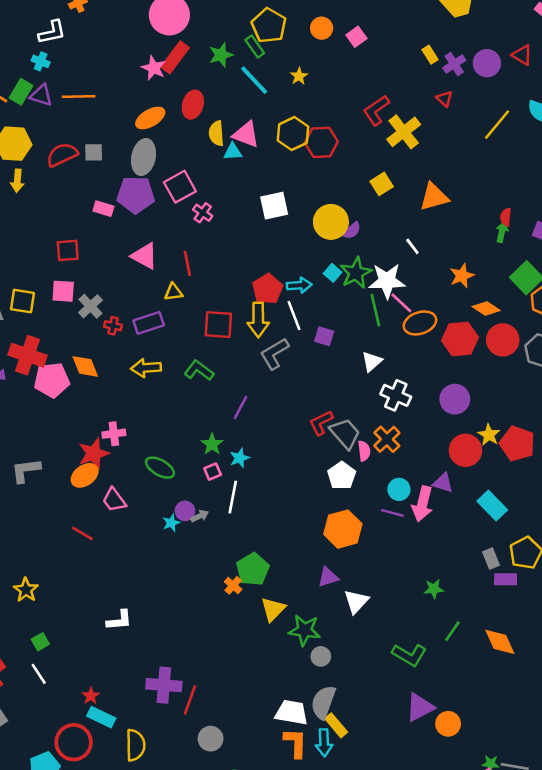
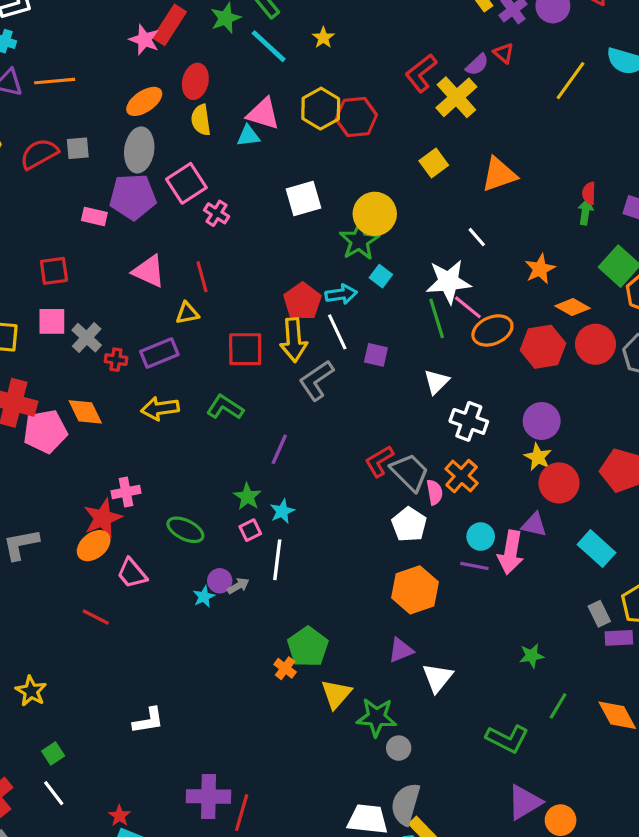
yellow semicircle: (216, 133) -> (201, 120), moved
purple semicircle: (352, 231) -> (477, 65), moved
green star: (356, 273) -> (359, 241), moved
yellow star: (489, 435) -> (538, 457), moved

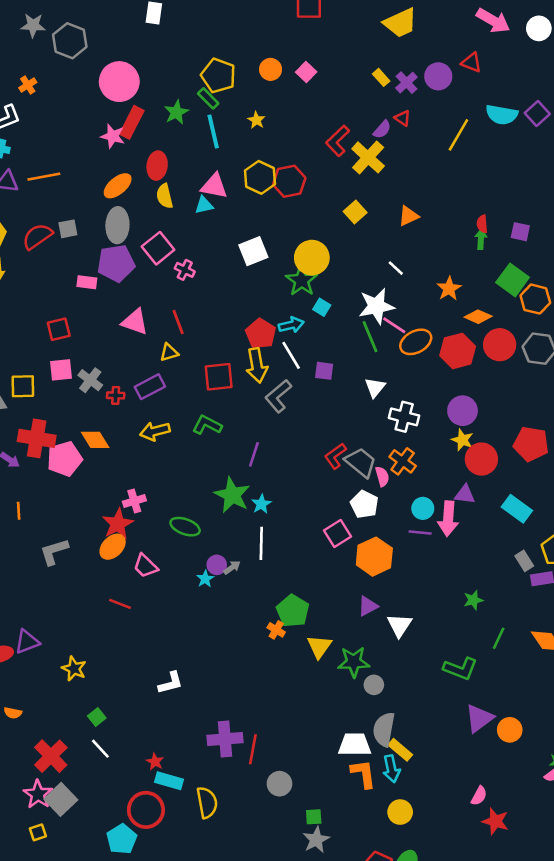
cyan line: (269, 46) -> (213, 131), turned 40
orange triangle: (499, 174) -> (409, 216), size x0.7
green star: (247, 497) -> (232, 495), size x1.6
pink square: (250, 530) -> (338, 534), moved, size x1.5

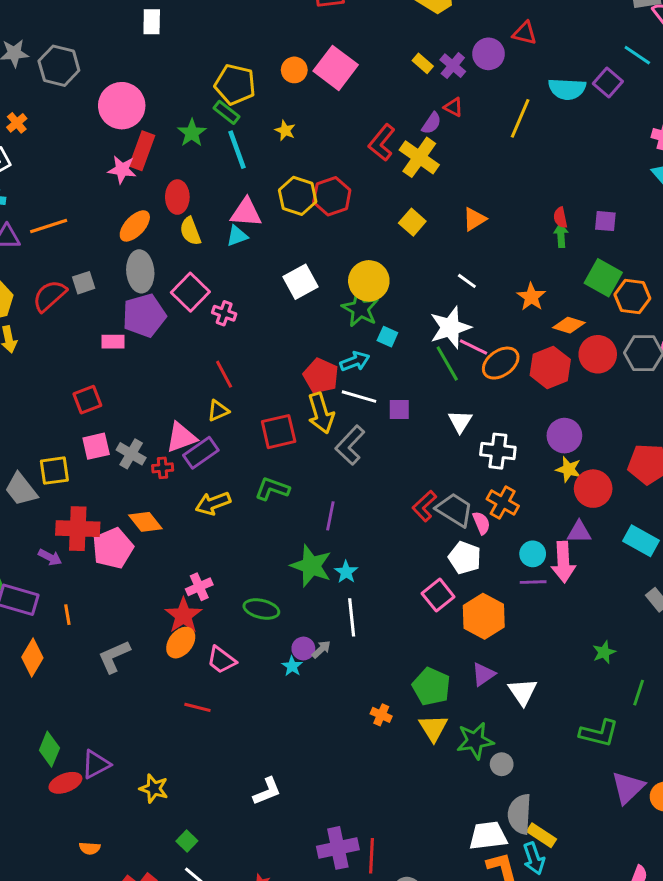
pink square: (306, 72) -> (336, 68), size x1.8
pink triangle: (135, 322) -> (181, 437), moved, turned -32
white line: (291, 355) -> (359, 397), turned -36
green pentagon: (293, 611) -> (431, 687), moved

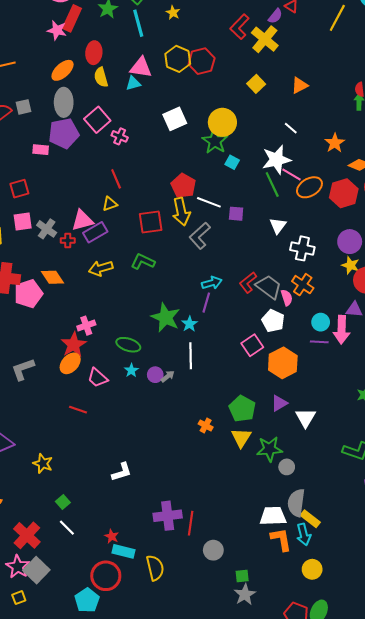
cyan arrow: (355, 361) -> (212, 283), moved
purple line: (330, 516) -> (206, 303), moved
cyan star: (292, 666) -> (131, 370), moved

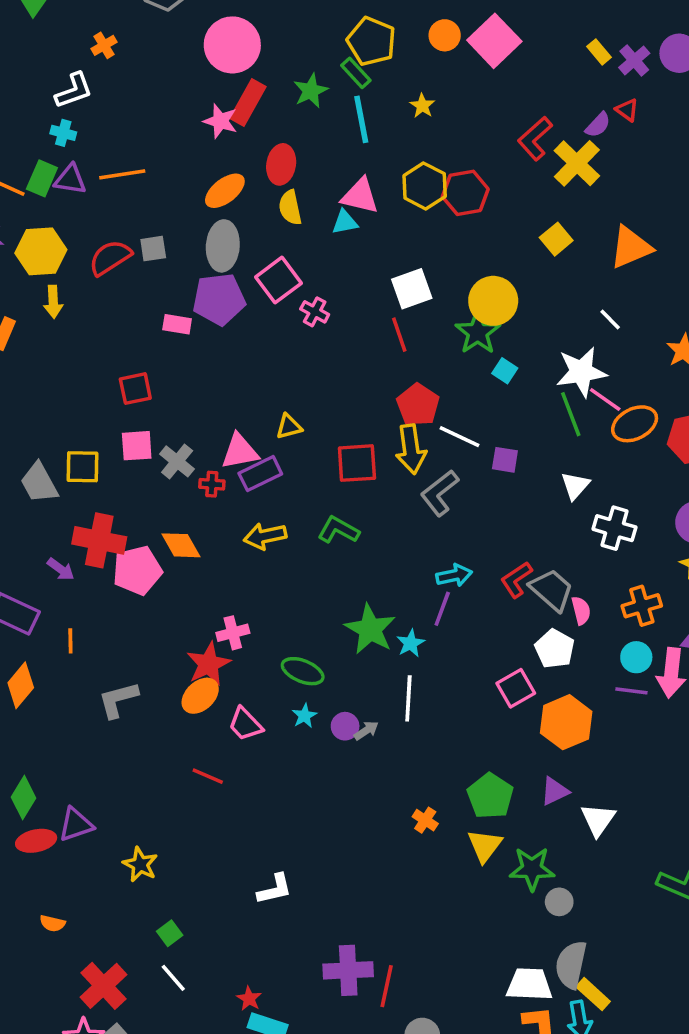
orange triangle: (300, 85) -> (631, 247), size x1.5
red line: (116, 179) -> (399, 335), moved
orange cross: (303, 285) -> (642, 606), moved, turned 35

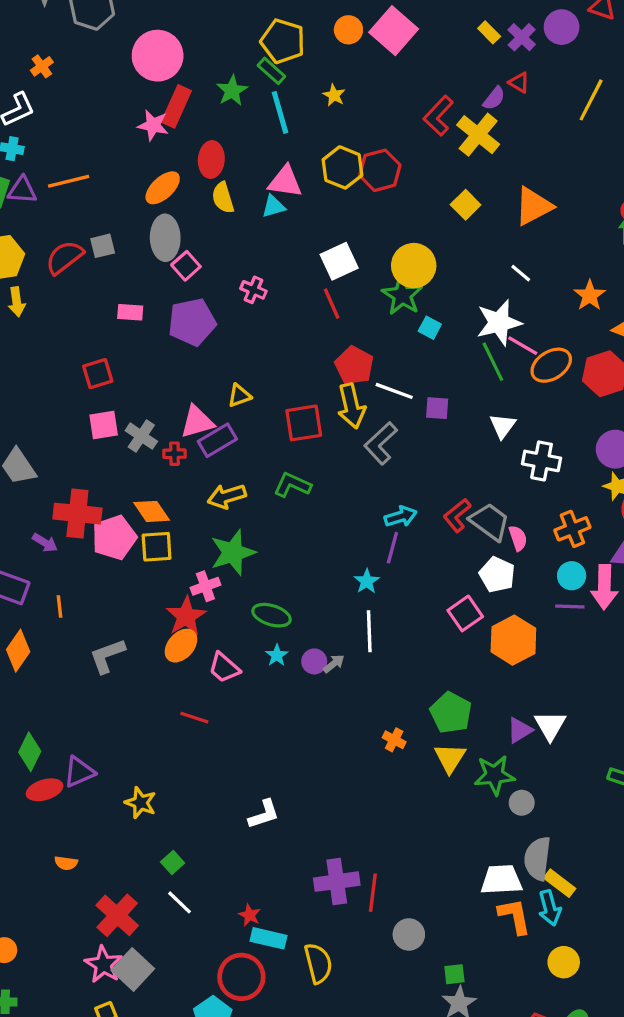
pink square: (278, 280) -> (186, 266), moved, size x0.7
purple pentagon: (219, 299) -> (192, 322), moved
yellow square: (82, 467) -> (157, 547), moved
green star: (370, 629) -> (233, 553), moved, turned 30
purple triangle: (555, 791) -> (520, 730), moved

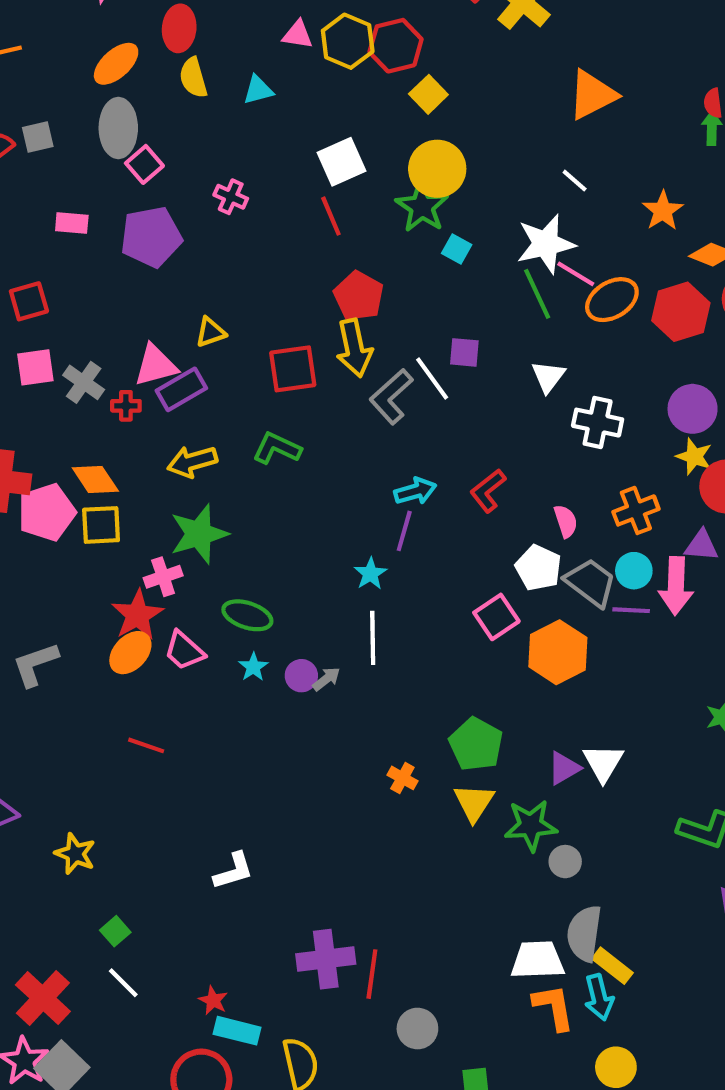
pink triangle: (285, 182) -> (298, 35), moved, size x0.7
yellow square: (466, 205) -> (428, 94), moved
white line: (394, 391) -> (432, 379), moved, turned 33
gray trapezoid: (490, 522) -> (591, 583), moved
pink trapezoid: (224, 668) -> (184, 651), moved

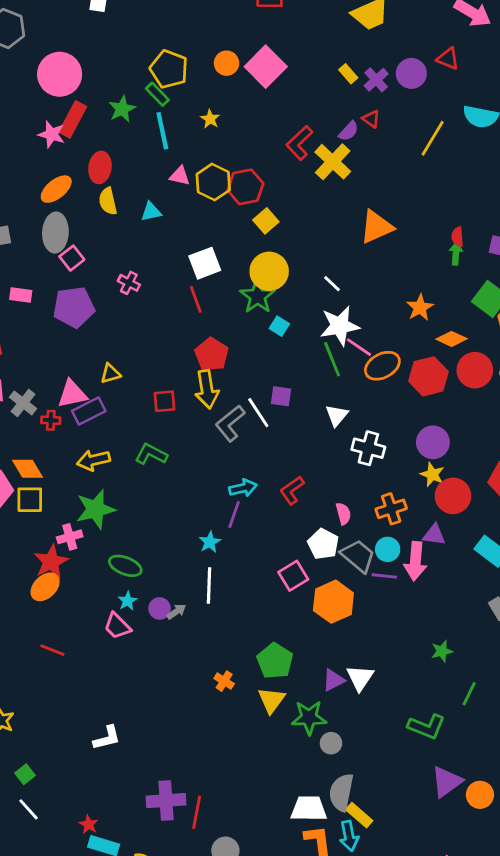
white line: (575, 181) -> (332, 284), moved
red square: (293, 369) -> (165, 401), size x0.7
pink trapezoid: (184, 651) -> (117, 626), moved

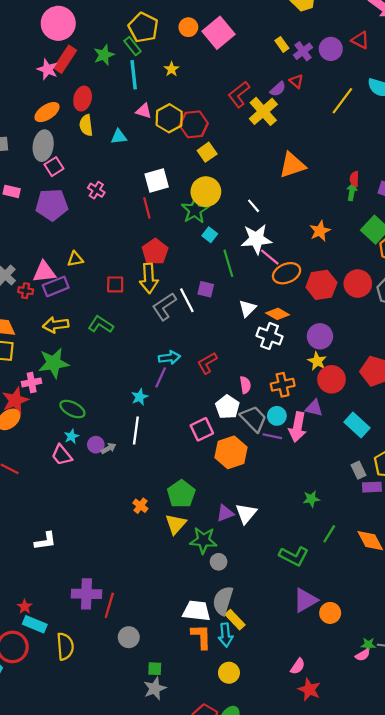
orange diamond: (452, 339) -> (278, 314), moved
green line: (332, 359) -> (228, 263), moved

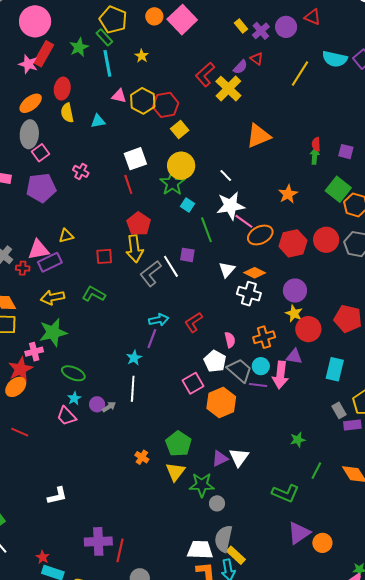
cyan rectangle: (357, 425) -> (335, 369), turned 65

